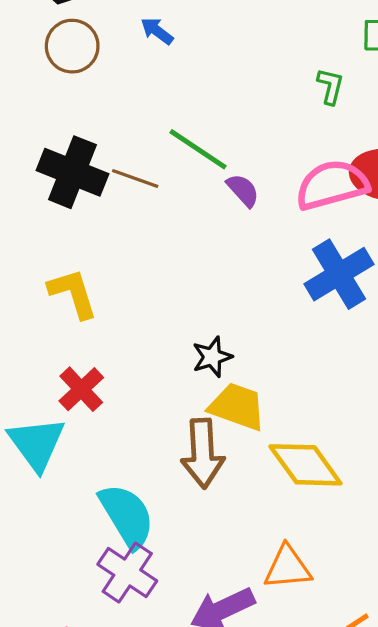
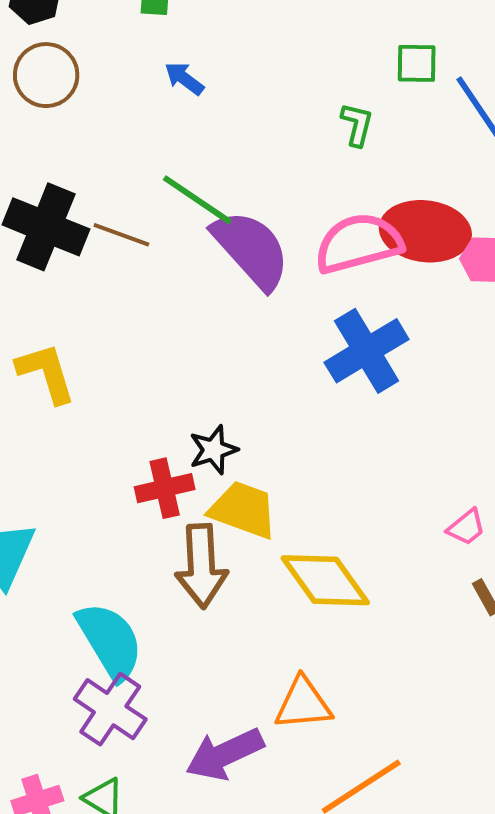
blue arrow: (157, 31) -> (184, 78), moved
purple semicircle: (243, 190) -> (251, 249), size x2.0
red cross: (81, 389) -> (165, 488), moved, turned 30

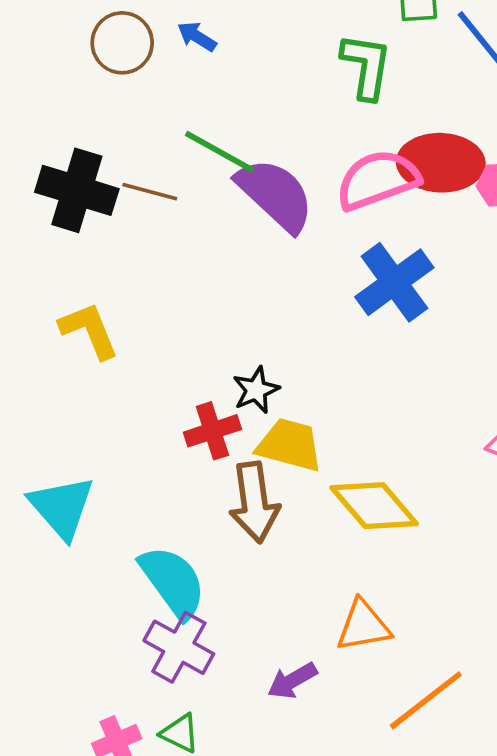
brown circle: (46, 75) -> (122, 43), moved
green L-shape: (357, 124) -> (366, 66), size x1.6
purple arrow: (225, 754) -> (292, 681), size x0.7

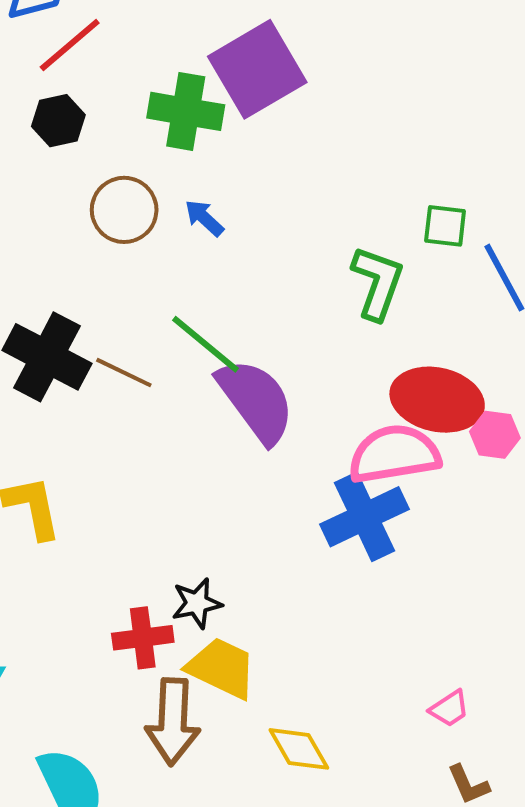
pink semicircle: (378, 180) -> (394, 454), moved
yellow diamond: (374, 506) -> (299, 749), size x0.7

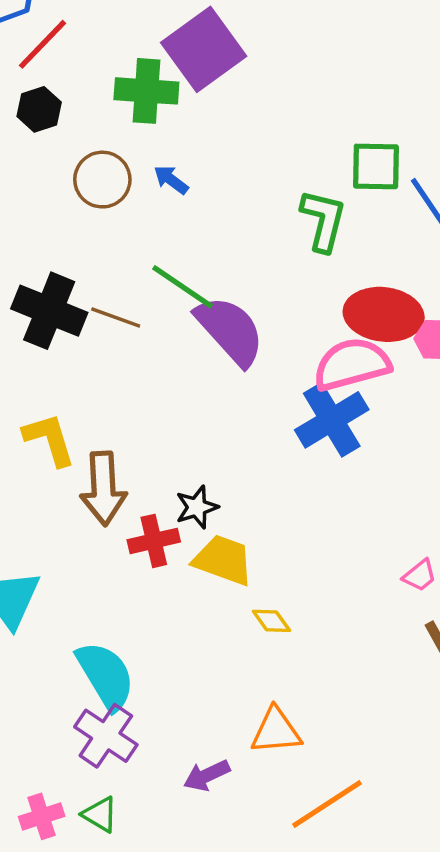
green square: (445, 226) -> (376, 166), size x1.4
brown arrow: (173, 722) -> (103, 489), moved
yellow diamond: (299, 749) -> (271, 621), moved, size x0.7

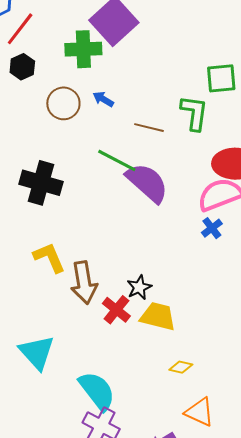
brown line: (116, 318) -> (149, 128), moved
blue cross: (332, 420) -> (212, 228), size x0.5
red cross: (154, 541) -> (116, 310), turned -32
yellow diamond: (271, 621) -> (181, 367), moved, turned -35
orange triangle: (276, 731) -> (199, 412), turned 36

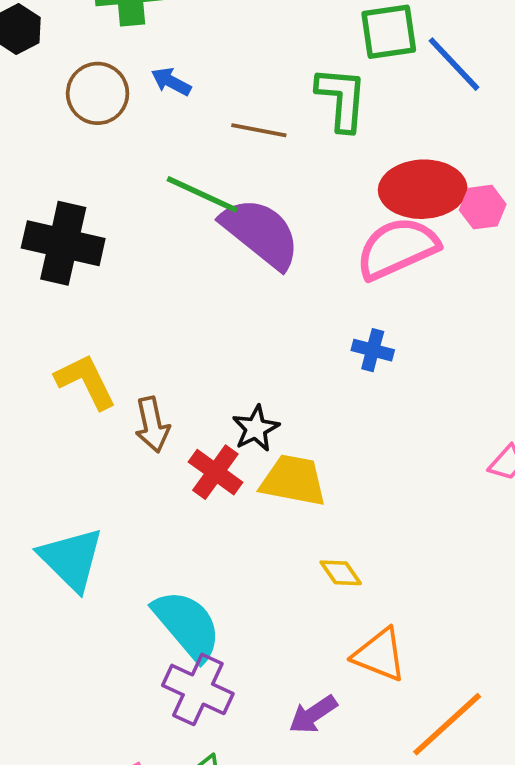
blue cross: (212, 228) -> (373, 350), moved, turned -35
brown arrow: (84, 283) -> (152, 425), size x0.7
yellow diamond: (181, 367) -> (341, 573), turned 45

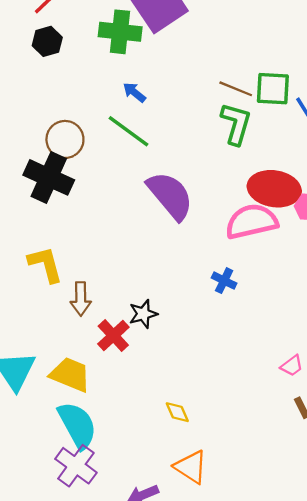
brown circle: (98, 93) -> (65, 139), moved
brown line: (259, 130) -> (236, 89), moved
green line: (202, 194) -> (128, 131), moved
yellow trapezoid: (293, 481) -> (70, 375), moved

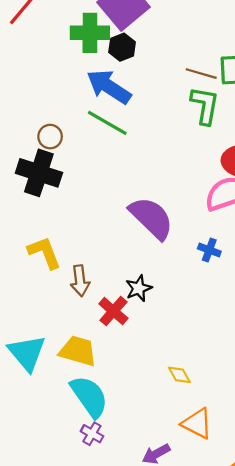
black hexagon: (47, 41) -> (122, 47), moved
blue arrow: (134, 92) -> (109, 87), size x2.0
brown circle: (65, 139) -> (50, 137), size x0.7
purple semicircle: (170, 196) -> (151, 218), moved
purple cross: (76, 466) -> (92, 434), size x0.6

